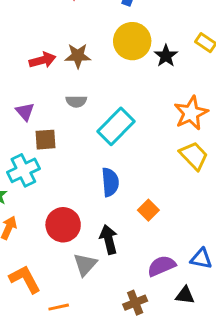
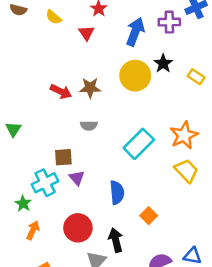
black star: (166, 56) -> (163, 63), moved
red arrow: (43, 60) -> (61, 91), turned 40
purple triangle: (25, 112) -> (77, 178), moved
cyan rectangle: (116, 126) -> (139, 144), moved

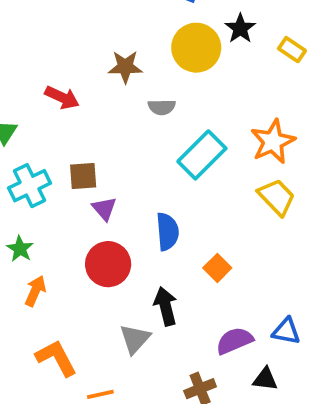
red arrow: (61, 91) -> (62, 97), moved
gray semicircle: (89, 126) -> (162, 107), moved
cyan cross: (45, 183) -> (30, 186), moved
red circle: (78, 228) -> (108, 264), moved

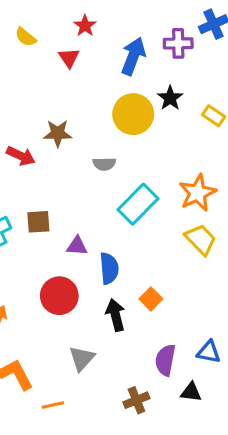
brown star: (125, 67) -> (58, 133), moved
purple triangle: (104, 209) -> (77, 246), moved, turned -45
black arrow: (166, 306) -> (116, 315), moved
purple semicircle: (235, 341) -> (165, 360), turned -56

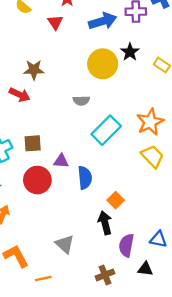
blue arrow: (133, 56) -> (103, 21), turned 52
brown star: (58, 133) -> (34, 70), moved
red circle: (59, 296) -> (37, 180), moved
black arrow: (116, 315) -> (105, 223), moved
gray triangle: (82, 358) -> (65, 244), turned -30

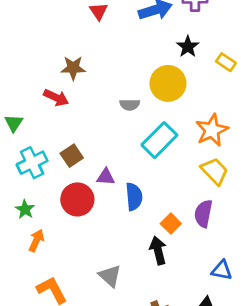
yellow circle: (103, 64) -> (168, 83), moved
brown square: (33, 143) -> (72, 156), turned -30
purple semicircle: (126, 245) -> (203, 214), moved

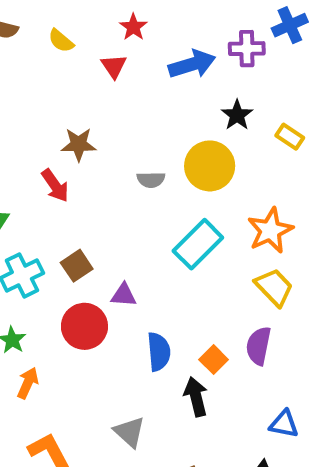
red arrow: (56, 98) -> (55, 185), turned 30
gray semicircle: (130, 105) -> (151, 180), moved
blue semicircle: (134, 197) -> (159, 352), moved

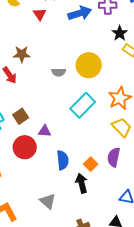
black star: (237, 115) -> (120, 33), moved

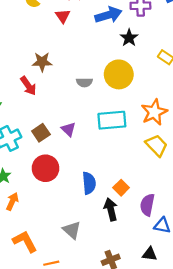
black star: (120, 33) -> (129, 38), moved
cyan rectangle: (83, 105) -> (112, 120), turned 40
purple triangle: (45, 131) -> (68, 129), moved, turned 40
purple semicircle: (114, 157) -> (147, 205), moved

